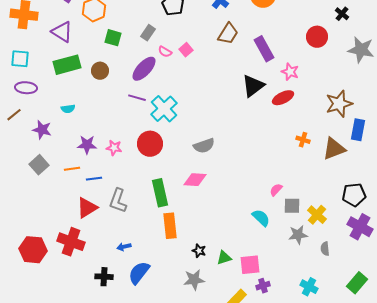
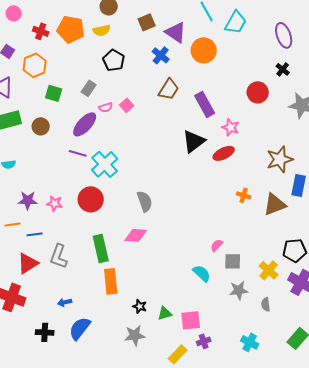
pink semicircle: (165, 52) -> (106, 107), turned -48
gray semicircle: (204, 146) -> (145, 201), turned -90
yellow cross: (317, 215) -> (269, 270), moved

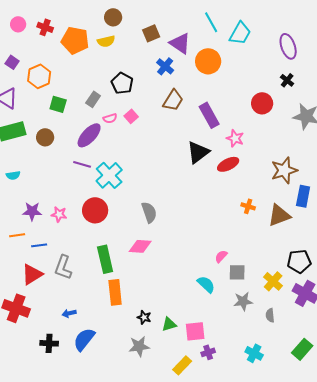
red cross: (41, 31) -> (45, 27), moved
black pentagon: (114, 60) -> (122, 83), moved

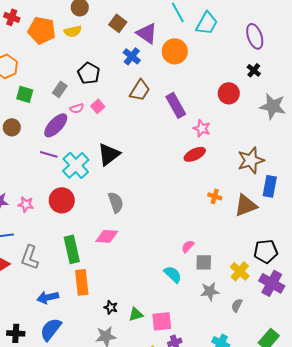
brown square: (151, 33) -> (118, 23), turned -30
black triangle: (198, 152) -> (109, 154), moved
blue arrow: (69, 313) -> (48, 297), moved, size x1.5
gray semicircle: (270, 315) -> (237, 305), turned 32

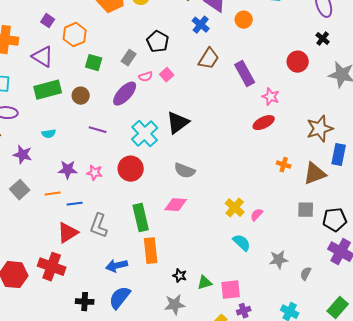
orange circle: (175, 51) -> (244, 20), size x0.7
purple line: (49, 154) -> (98, 130), moved
gray semicircle: (116, 202) -> (185, 171), turned 130
gray square: (204, 262) -> (306, 210), moved
yellow cross: (240, 271) -> (235, 208), moved

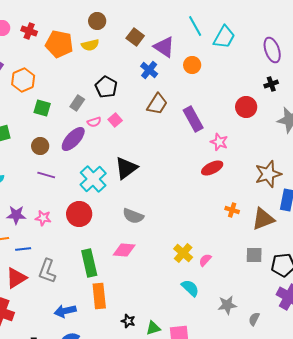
black cross: (323, 39) -> (271, 84), turned 32
brown circle: (81, 96) -> (40, 146), moved

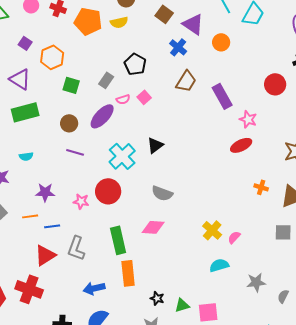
black triangle: (126, 168) -> (155, 145), size x0.7
pink star: (43, 218) -> (81, 201), moved
cyan semicircle: (190, 288) -> (219, 265), turned -60

